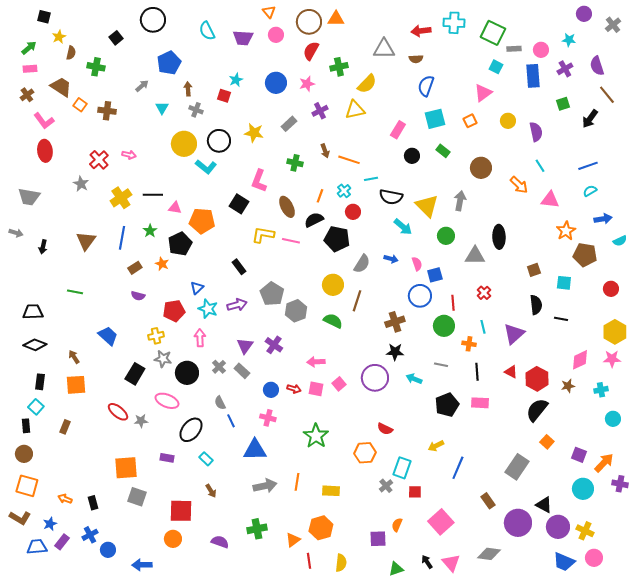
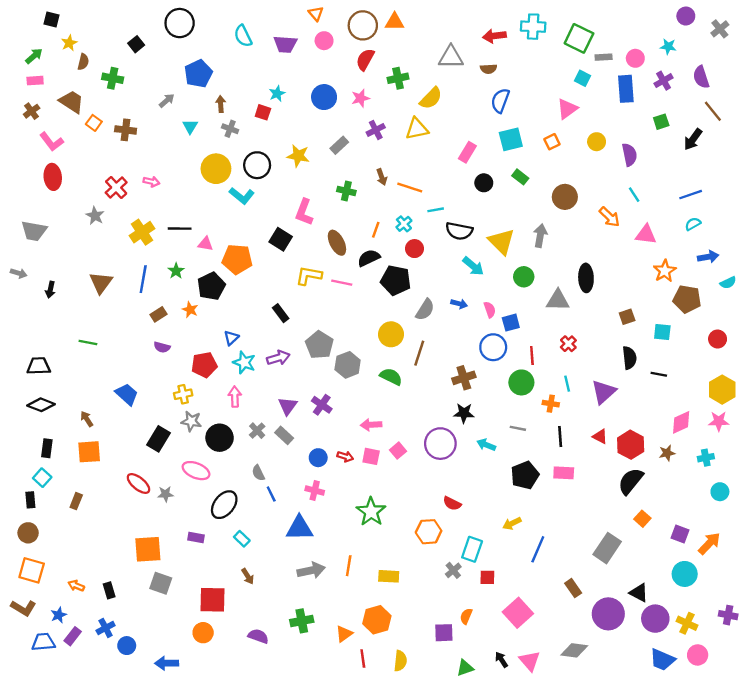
purple cross: (620, 484) -> (728, 615), moved

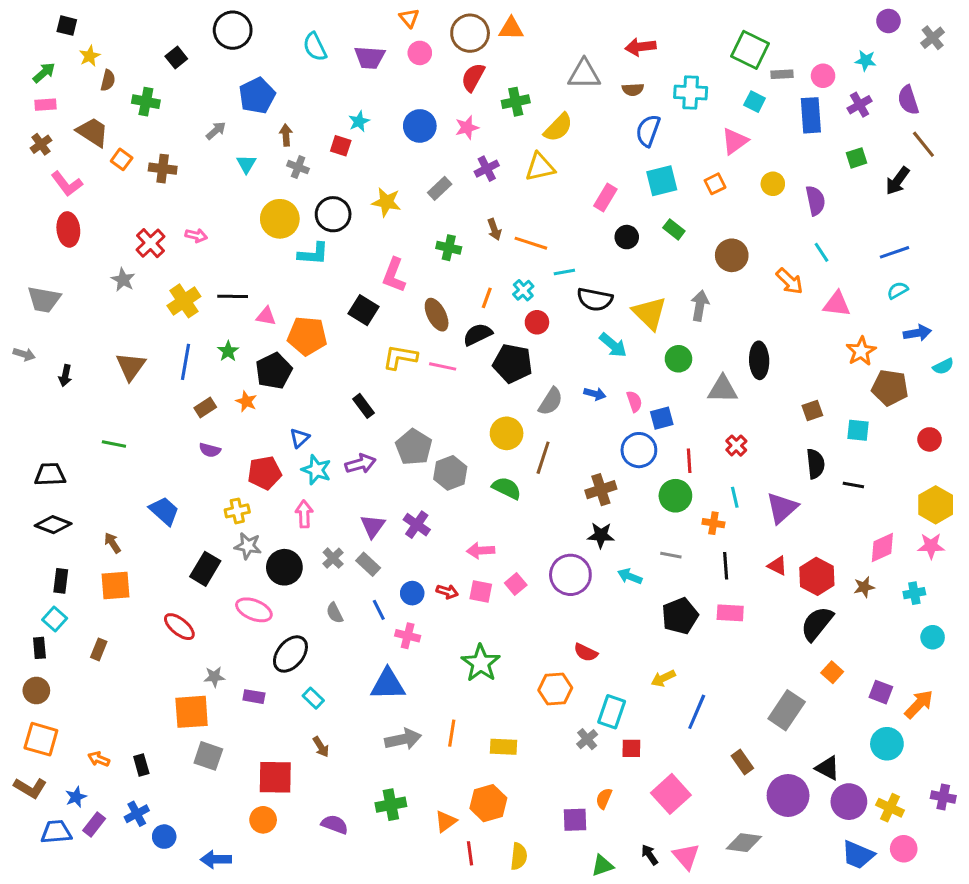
cyan cross: (533, 27) -> (691, 93), moved
cyan L-shape: (242, 196) -> (313, 254), turned -35
gray star: (165, 494) -> (214, 677), moved
blue line: (271, 494) -> (379, 610), moved

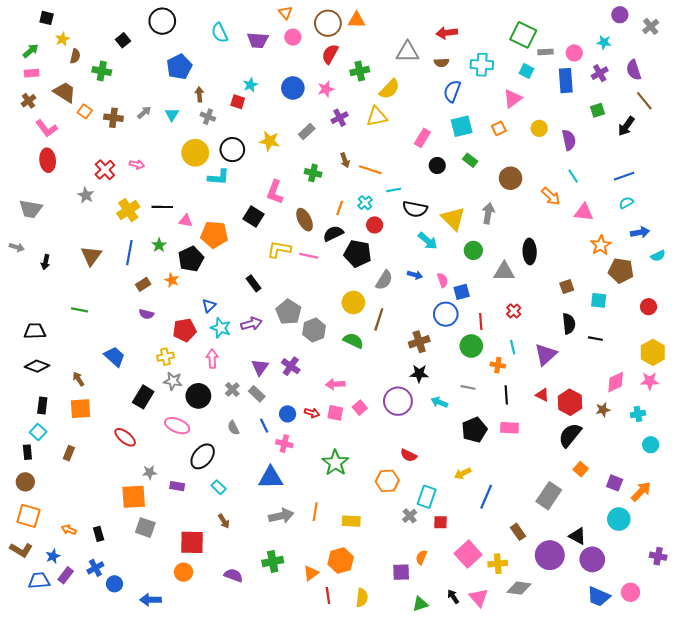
gray arrow: (216, 131) -> (144, 112), moved
yellow cross: (890, 808) -> (498, 564), moved, turned -30

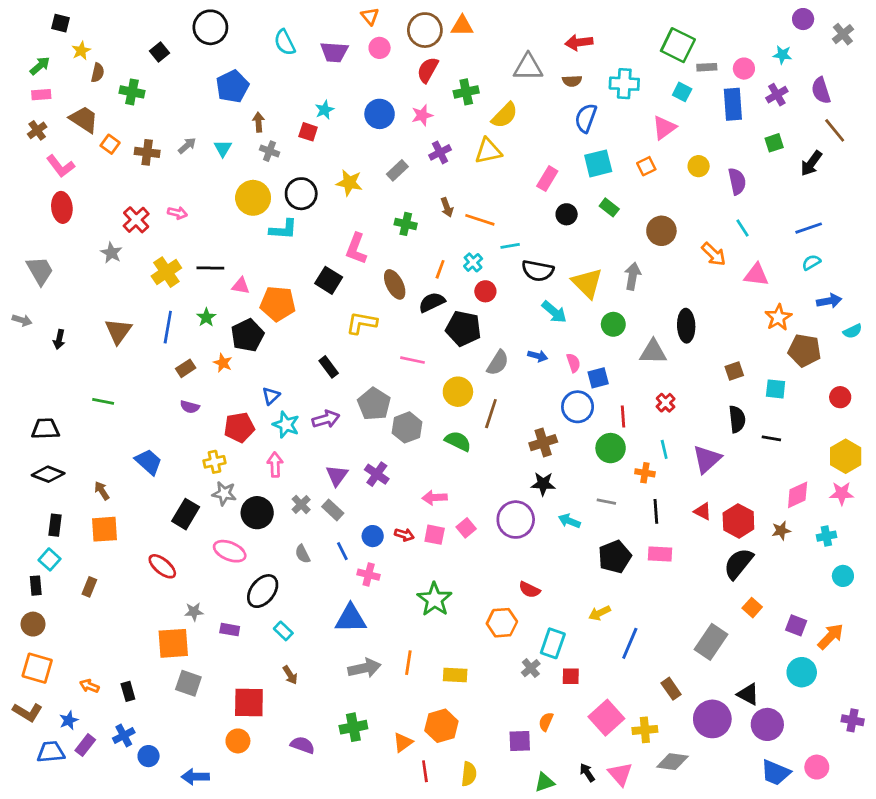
gray trapezoid: (31, 209) -> (40, 271), turned -130
pink line: (309, 256) -> (413, 360), moved

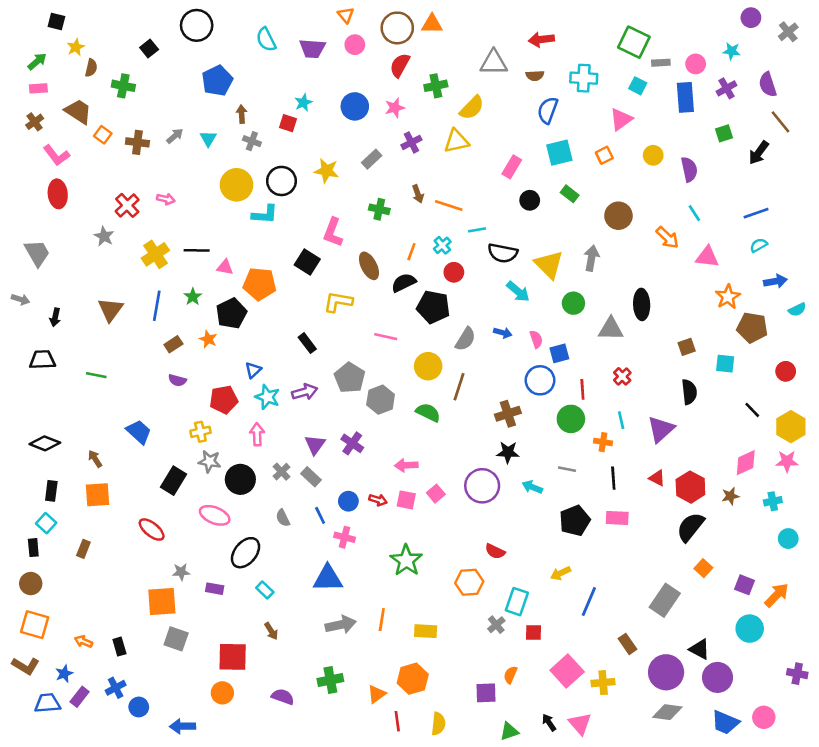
black trapezoid: (45, 429) -> (42, 360), moved
black line: (771, 438) -> (752, 410), moved, turned 36
gray diamond: (672, 762) -> (667, 712), moved

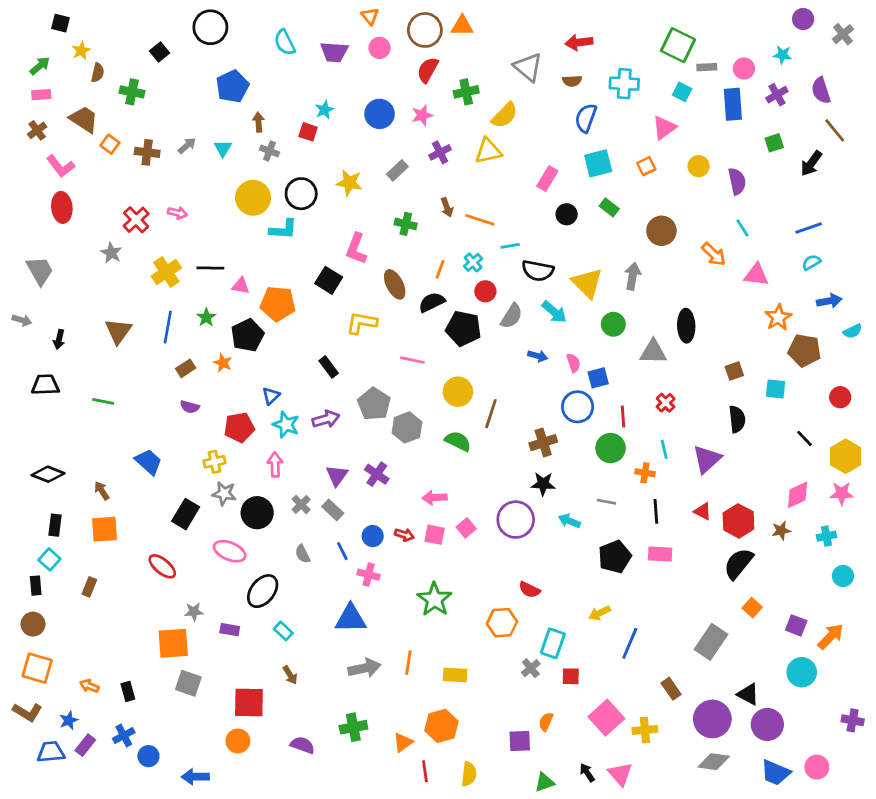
gray triangle: (494, 63) -> (528, 67), turned 40
gray semicircle: (465, 339) -> (512, 316), moved

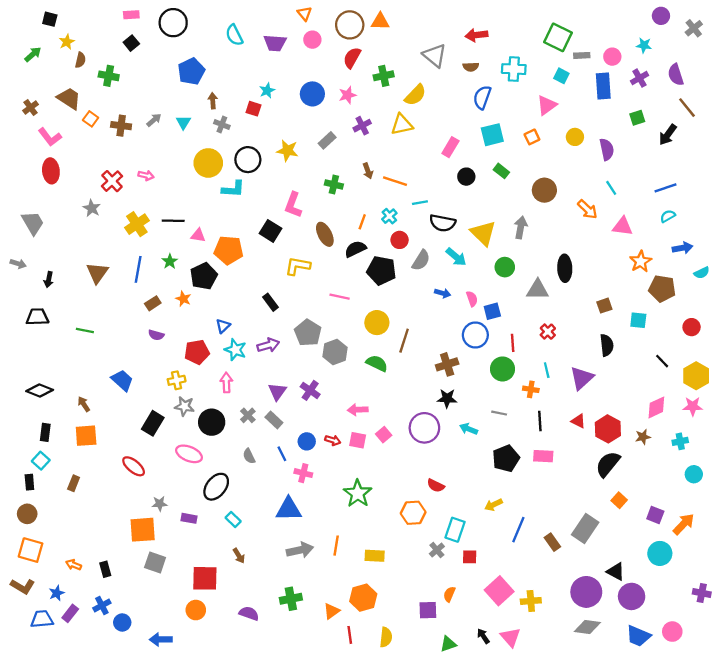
pink rectangle: (41, 95) -> (131, 15), moved
brown rectangle: (671, 689) -> (552, 542), moved

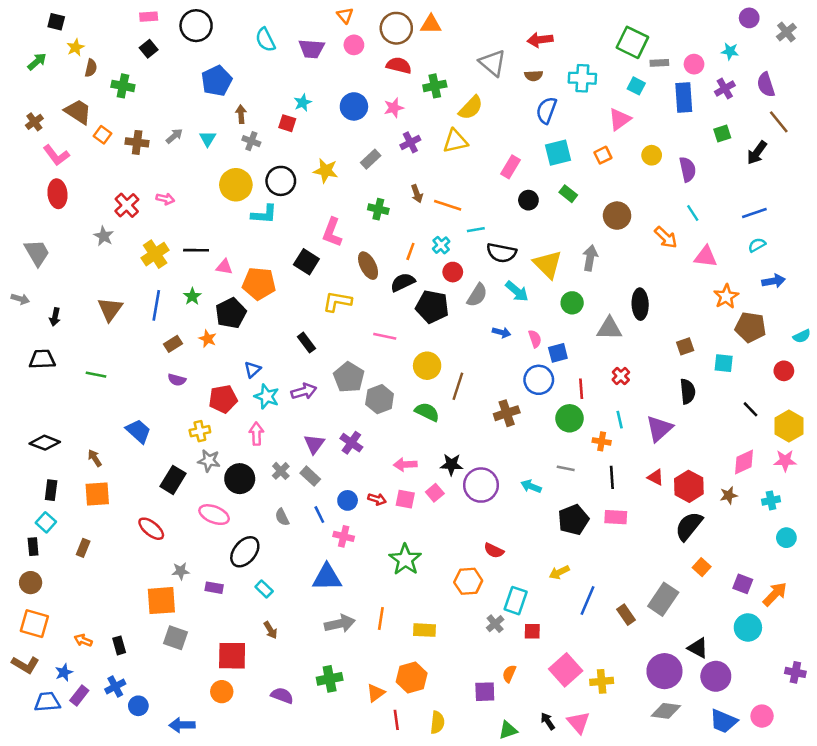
red semicircle: (352, 58) -> (399, 65), turned 75
cyan semicircle: (702, 273) -> (802, 336), moved
black star: (447, 398) -> (451, 465), moved

